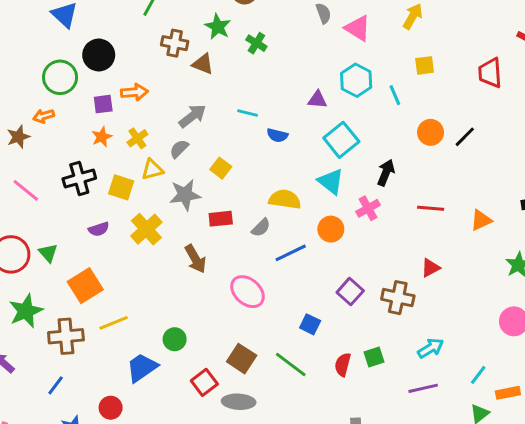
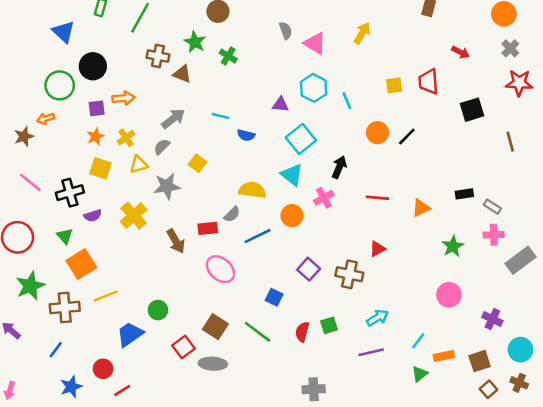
yellow square: (425, 65) -> (394, 85), moved
black cross: (79, 179) -> (70, 193), moved
yellow square: (121, 187) -> (101, 168), moved
red rectangle: (221, 219) -> (208, 228), moved
green triangle: (48, 253) -> (65, 236), moved

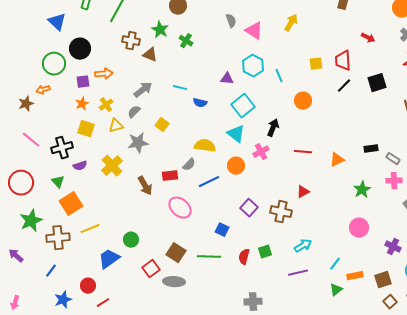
black line: (407, 136) -> (344, 86), moved
green line: (258, 332) -> (209, 257), turned -35

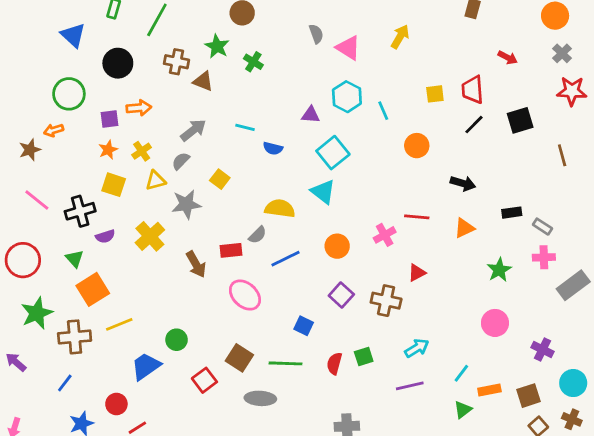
black circle: (80, 49) -> (118, 63), moved
black arrow: (273, 128) -> (463, 183), moved, turned 84
pink cross: (261, 152) -> (385, 235), moved
orange circle: (236, 166) -> (337, 246), moved
gray ellipse: (174, 282) -> (260, 398), moved

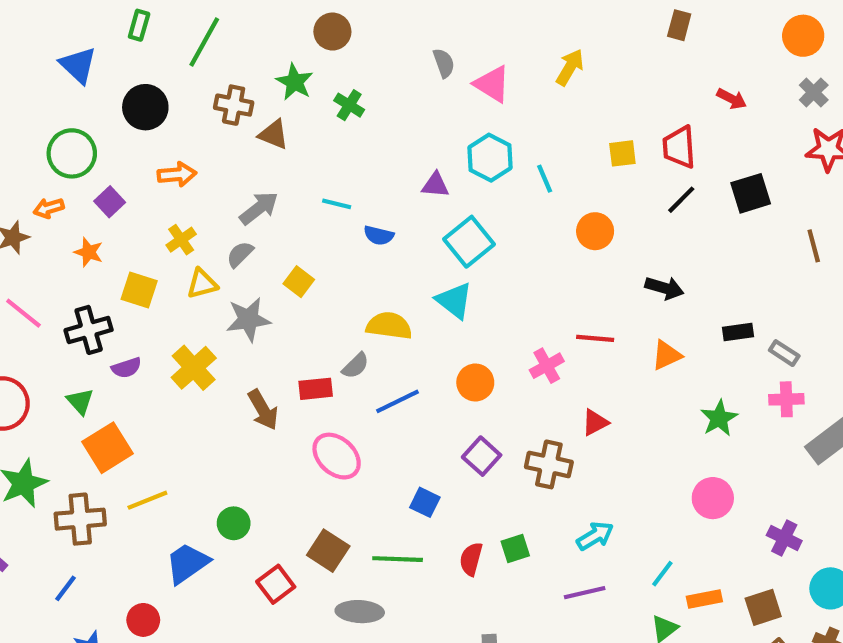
purple square: (109, 119) -> (110, 202), moved, turned -36
orange star: (108, 150) -> (89, 252), moved, turned -30

